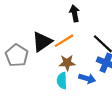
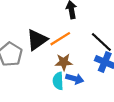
blue arrow: (87, 79) -> (75, 79), moved

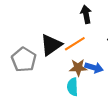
blue arrow: (75, 79) -> (94, 68), moved

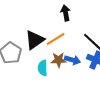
cyan semicircle: (73, 87) -> (43, 68), moved

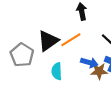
brown star: (59, 60) -> (99, 71), moved

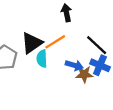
cyan semicircle: (57, 71) -> (42, 59), moved

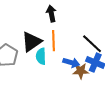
black arrow: (66, 13) -> (51, 13), moved
orange line: (55, 42) -> (53, 41), turned -60

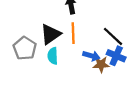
cyan semicircle: (41, 56) -> (53, 56), moved

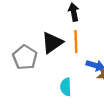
cyan semicircle: (53, 56) -> (66, 87), moved

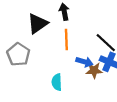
black triangle: (52, 43) -> (38, 23), moved

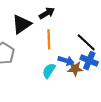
black arrow: (64, 12) -> (47, 13), turned 70
cyan semicircle: (57, 82) -> (49, 71), moved, turned 35

